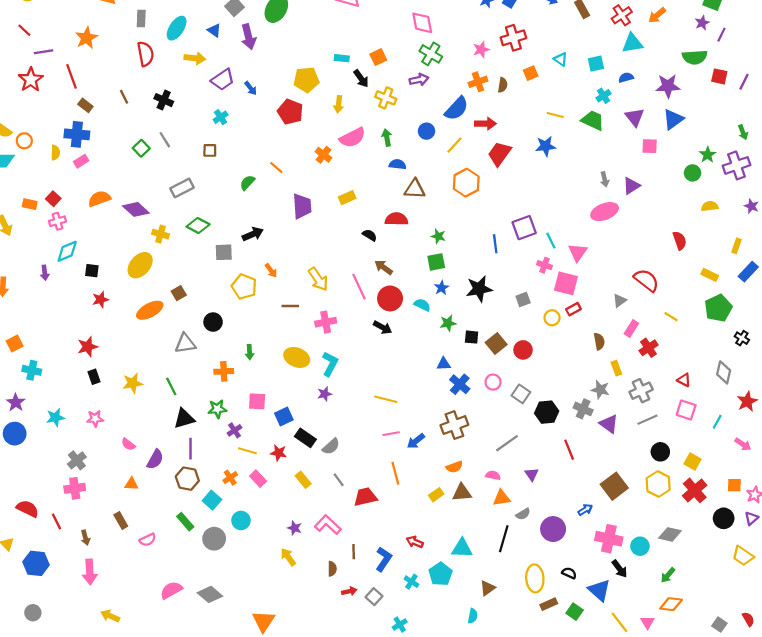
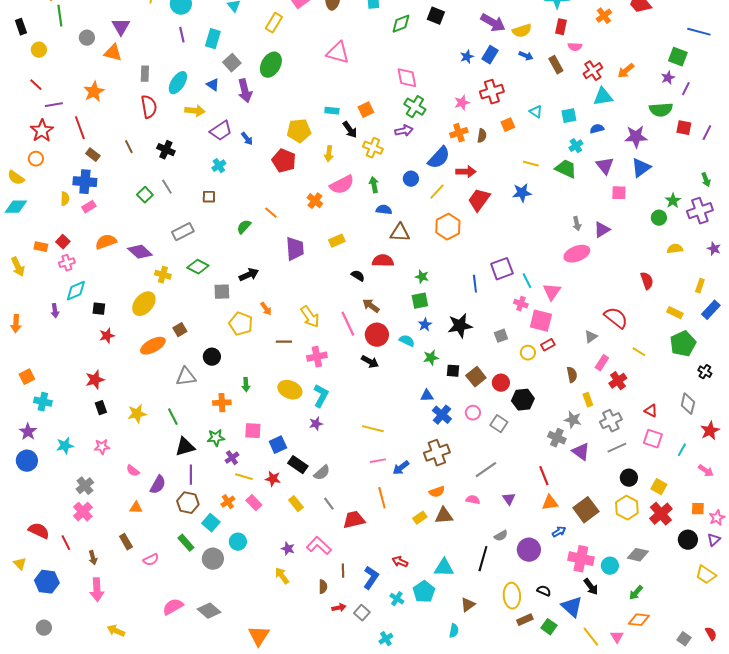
orange circle: (24, 141) -> (36, 159), moved
black hexagon: (547, 412) -> (523, 400), moved
pink cross: (75, 488) -> (83, 512), turned -36
orange triangle: (502, 498) -> (550, 503), moved

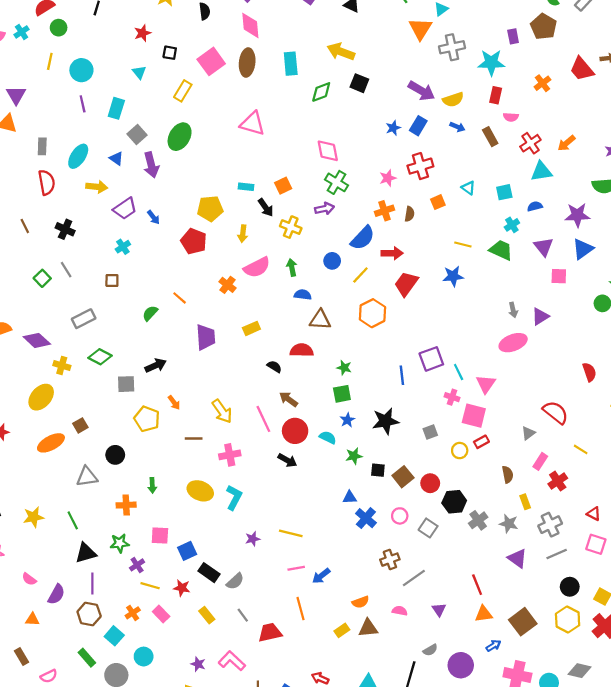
purple star: (316, 424) -> (253, 539), moved
gray cross: (557, 438) -> (478, 520), moved, turned 30
brown cross: (437, 453) -> (390, 560), moved, size x0.7

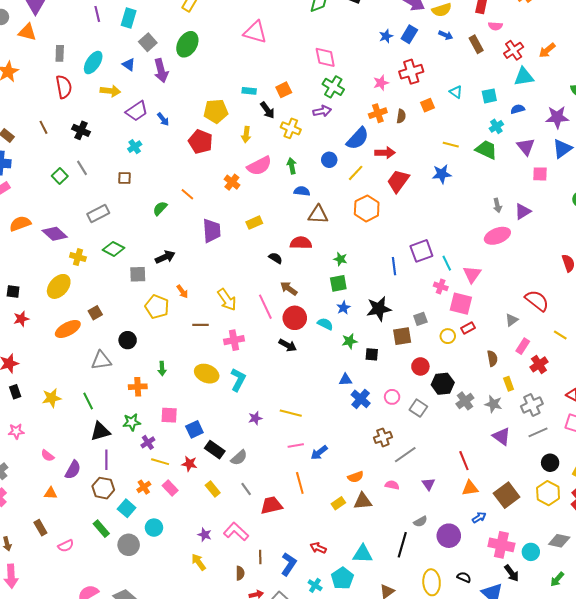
brown square: (403, 477) -> (402, 336), moved, turned 30

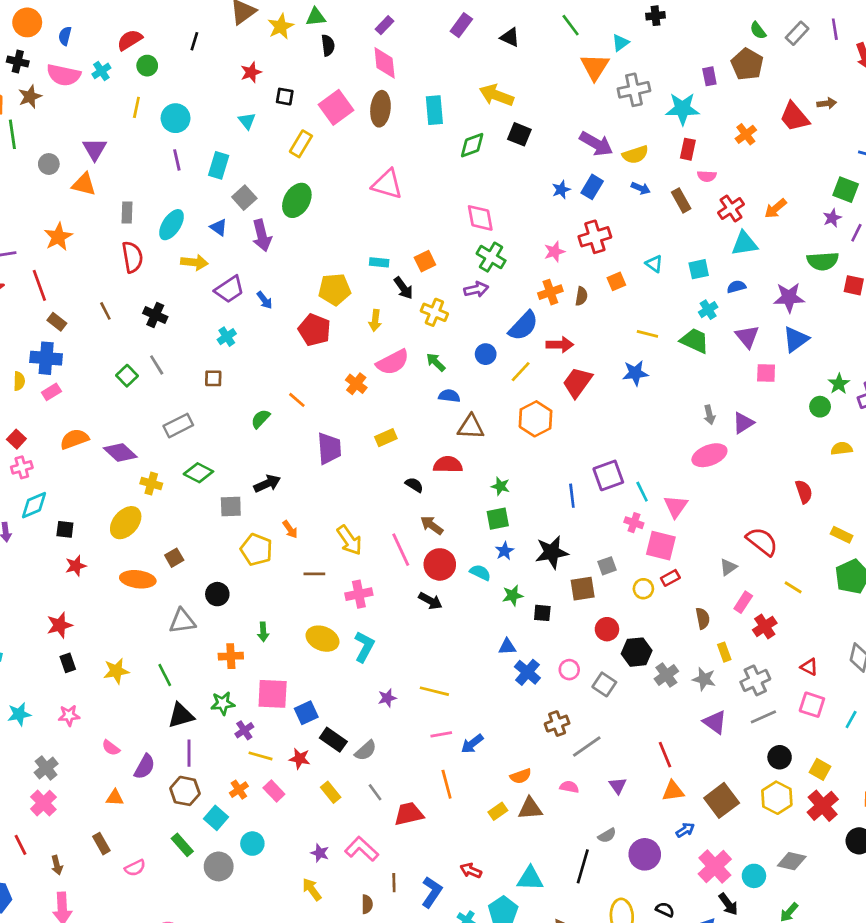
green arrow: (292, 166) -> (436, 362), turned -35
orange ellipse: (68, 329) -> (138, 579), turned 35
pink square: (169, 415) -> (273, 694), size x1.4
pink cross: (501, 545) -> (715, 866), turned 35

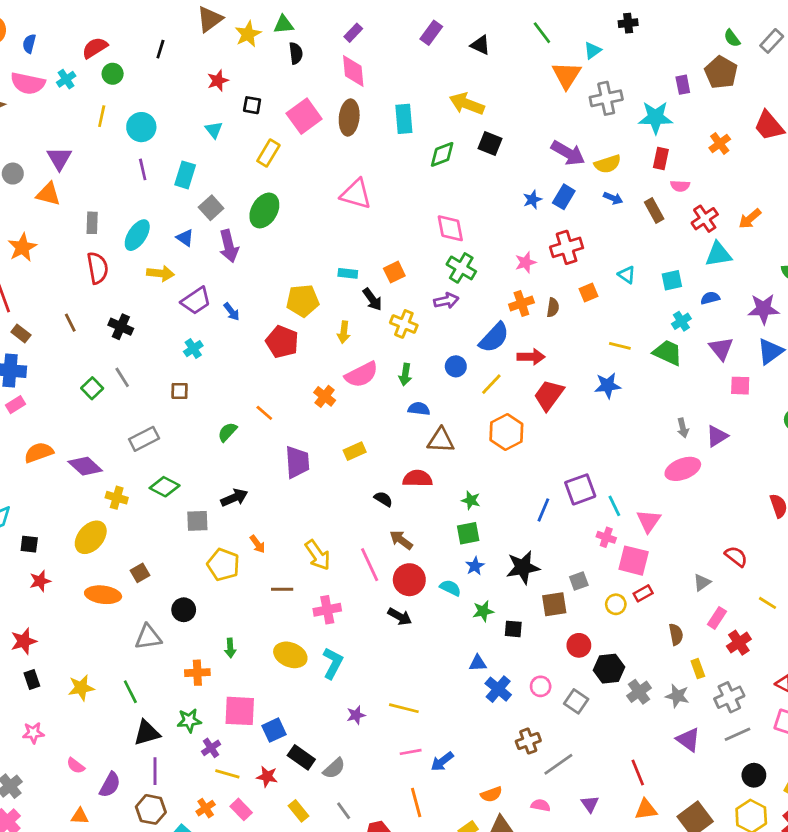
green arrow: (436, 362) -> (405, 375), turned -125
blue line: (572, 496) -> (543, 510), turned 30
red semicircle: (762, 542) -> (736, 556), size x0.7

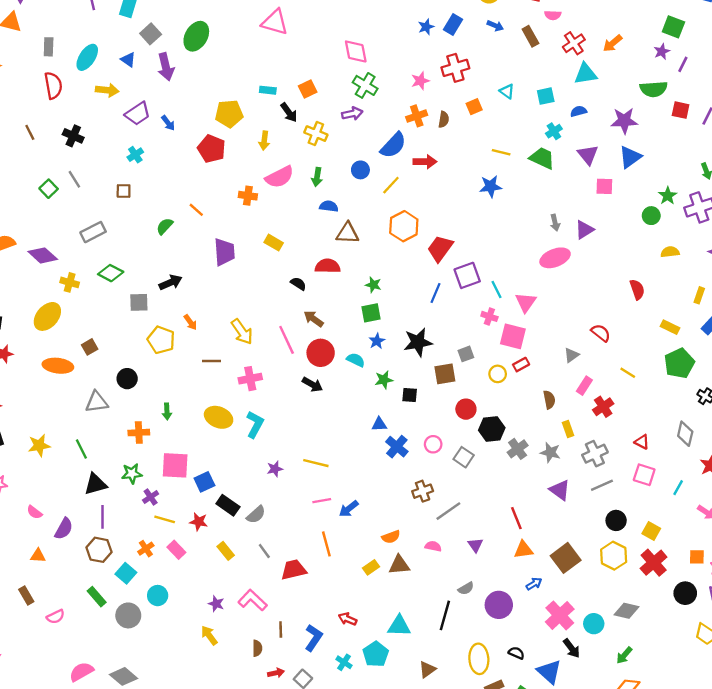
red trapezoid: (549, 395) -> (440, 248), moved
orange cross: (325, 396) -> (248, 196), turned -30
yellow rectangle: (355, 451) -> (274, 243), turned 54

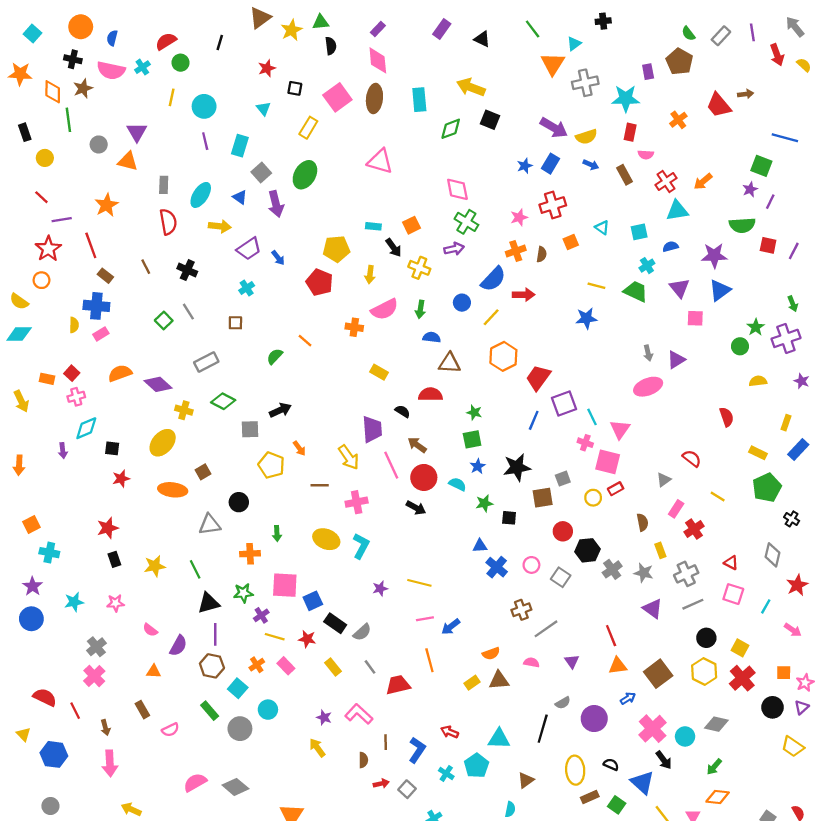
purple trapezoid: (224, 252) -> (372, 429), moved

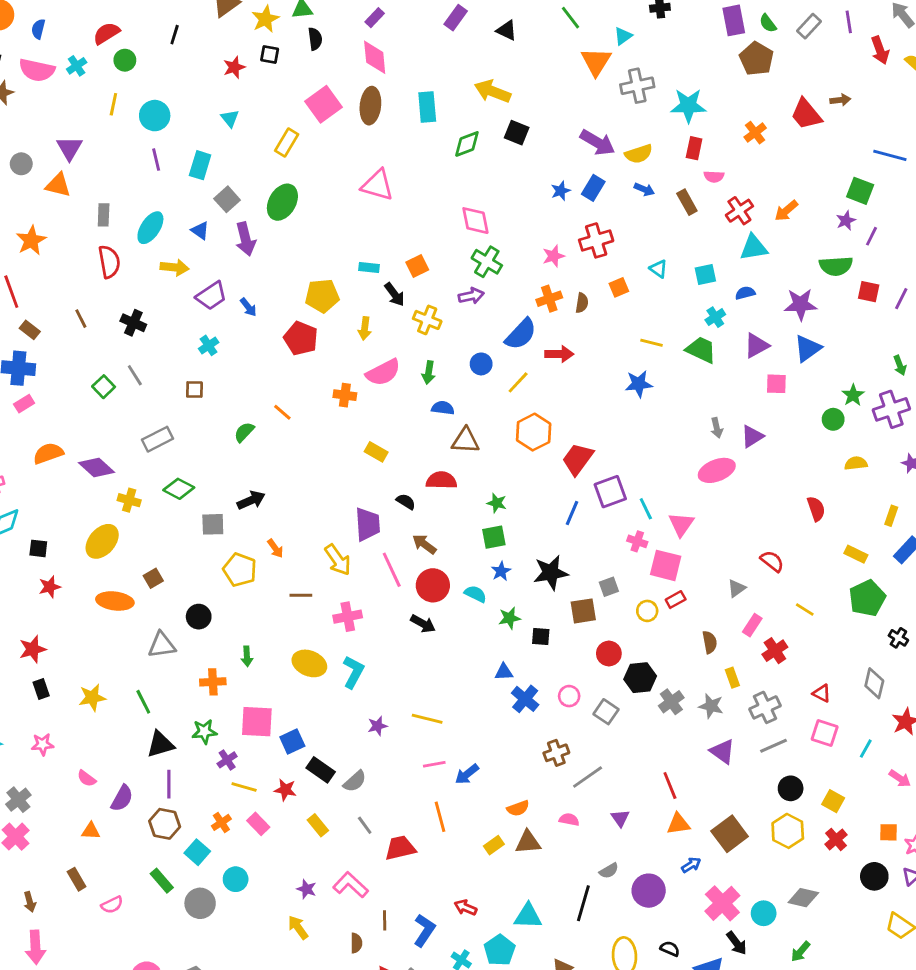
purple rectangle: (648, 72) -> (734, 20), moved, size x1.5
black square: (295, 88) -> (270, 55), moved
purple triangle: (679, 288) -> (756, 345), turned 40
red cross: (742, 678) -> (836, 839), size x0.7

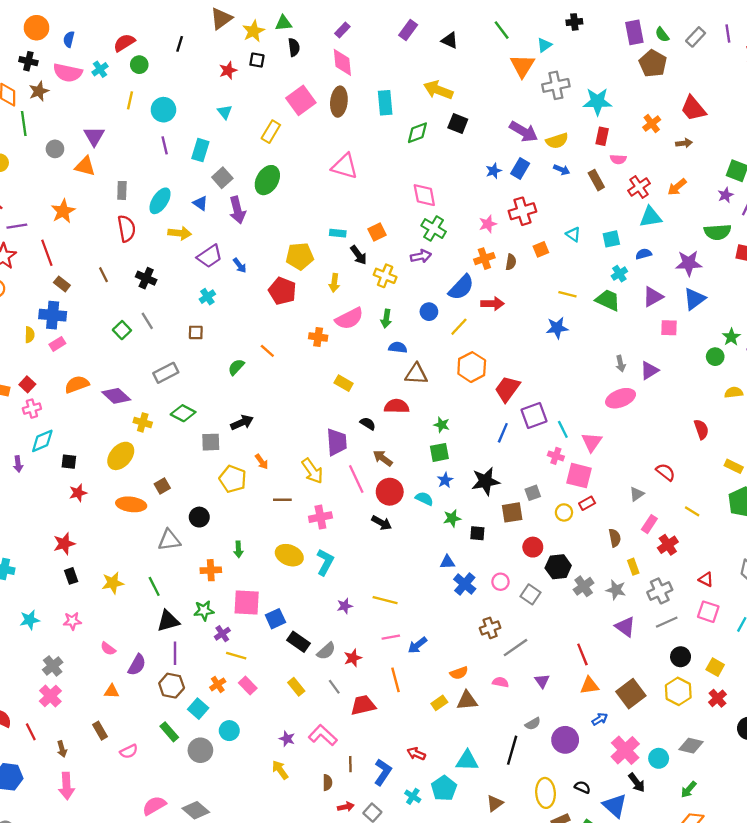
brown arrow: (840, 100) -> (684, 143), moved
red star: (285, 790) -> (353, 658), moved, turned -30

